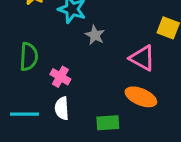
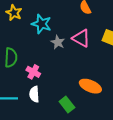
pink triangle: (142, 58) -> (81, 38), moved
green rectangle: (108, 123) -> (67, 104), turned 56

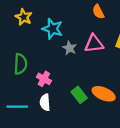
pink triangle: (81, 38) -> (94, 44), turned -36
green rectangle: (67, 104) -> (79, 95), moved

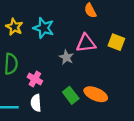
yellow star: (24, 17) -> (14, 27), moved
gray star: (69, 48) -> (66, 57), moved

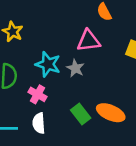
cyan star: (44, 28) -> (48, 64), moved
pink triangle: (86, 43) -> (88, 41), moved

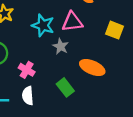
cyan star: (48, 64) -> (43, 25), moved
orange ellipse: (111, 113) -> (92, 68), moved

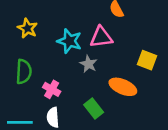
yellow square: (114, 30) -> (147, 60), moved

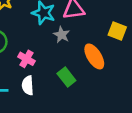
orange ellipse: (123, 87) -> (94, 56), turned 35

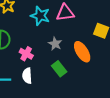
gray star: (62, 35) -> (55, 44), moved

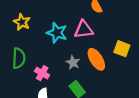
orange ellipse: (82, 52) -> (96, 59), moved

